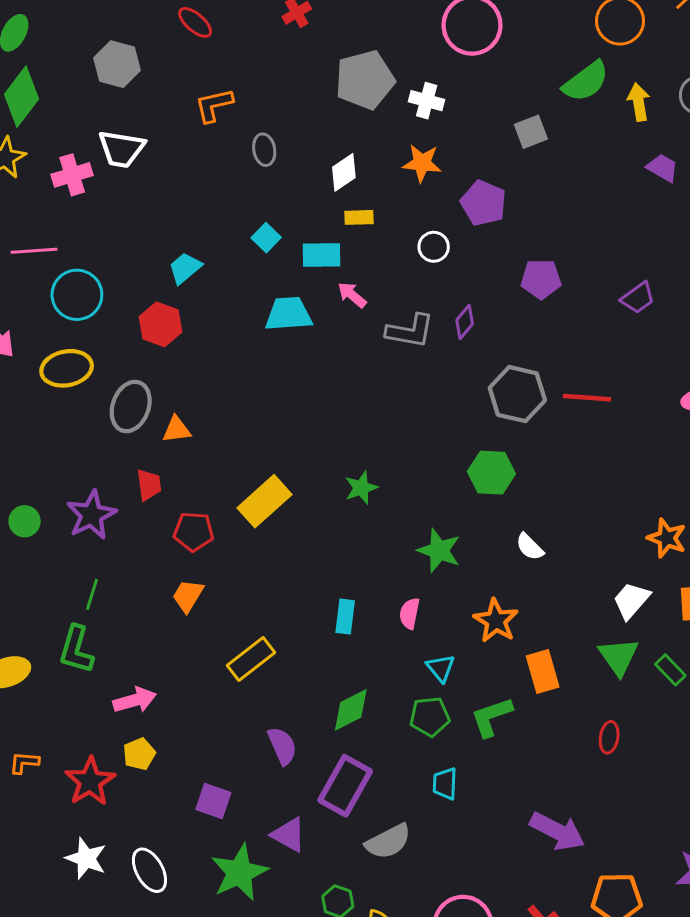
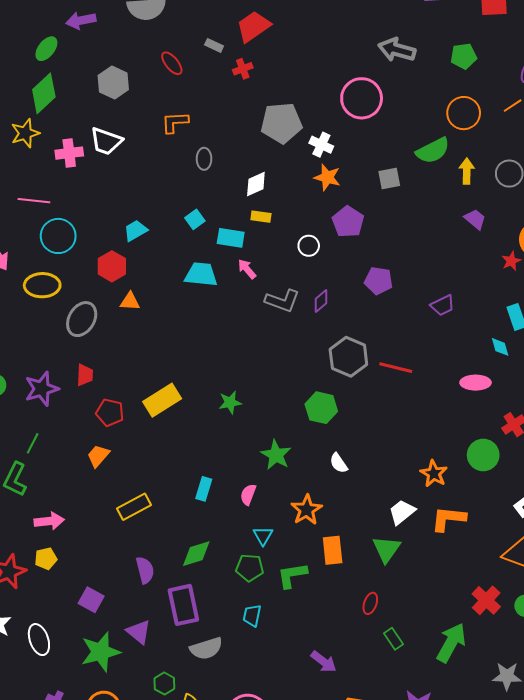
orange star: (422, 163) -> (327, 177), moved
orange triangle: (177, 430) -> (130, 301), moved
green rectangle: (670, 670) -> (393, 639), moved
purple rectangle: (345, 786) -> (183, 605), turned -51
purple arrow: (557, 831) -> (324, 662), size x0.7

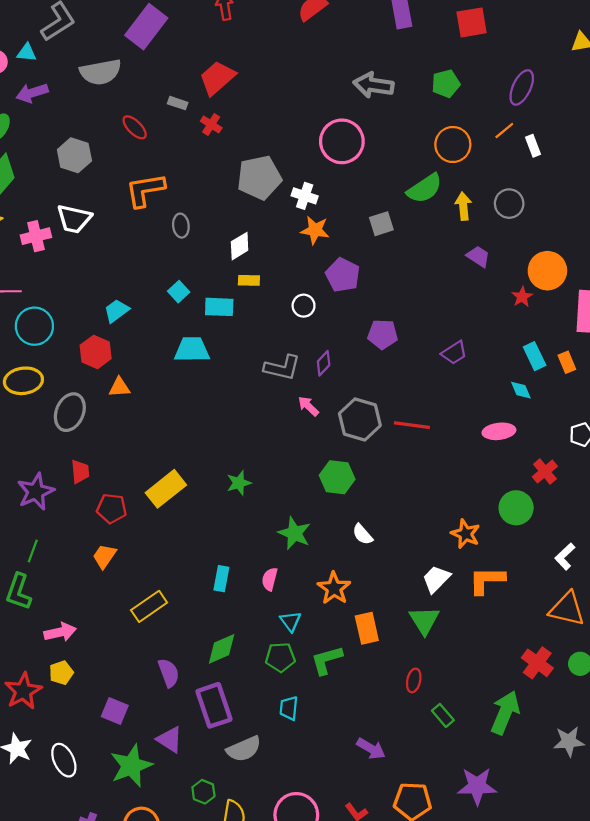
red cross: (243, 69) -> (211, 124), turned -30
orange L-shape: (175, 122) -> (145, 190), size x1.4
pink arrow: (247, 269) -> (308, 406), moved

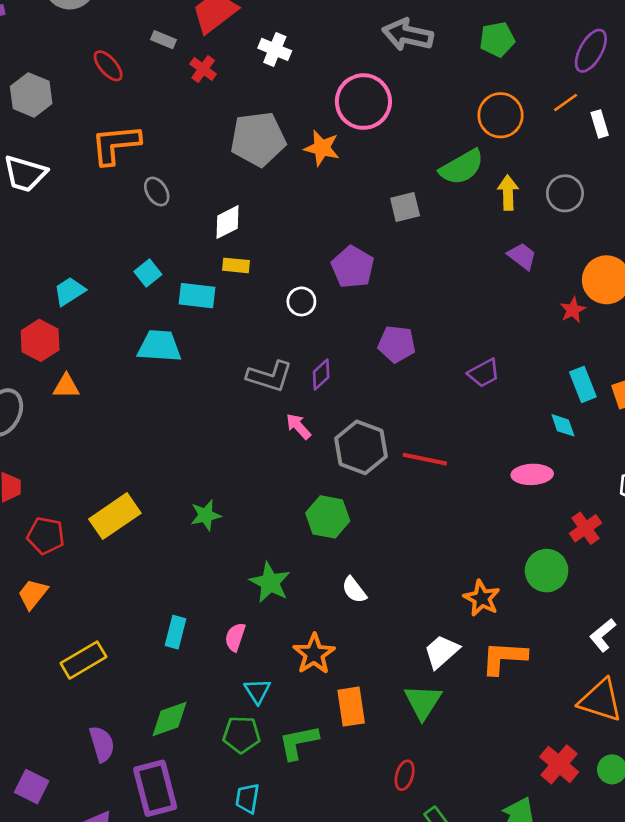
white cross: (305, 196) -> (275, 49), moved
gray ellipse: (181, 226) -> (157, 192), turned -30
orange star: (315, 230) -> (322, 148), moved

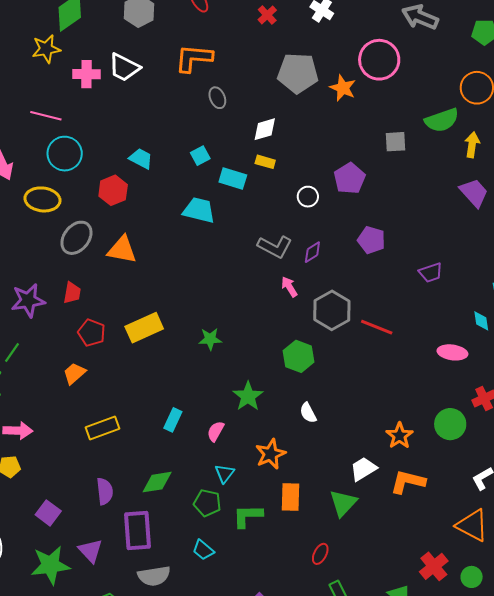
purple trapezoid: (522, 256) -> (474, 193), size x1.4
cyan trapezoid: (69, 291) -> (141, 159), turned 50
orange triangle: (66, 386) -> (122, 250), moved, size x1.5
cyan trapezoid: (247, 798) -> (203, 550), turned -70

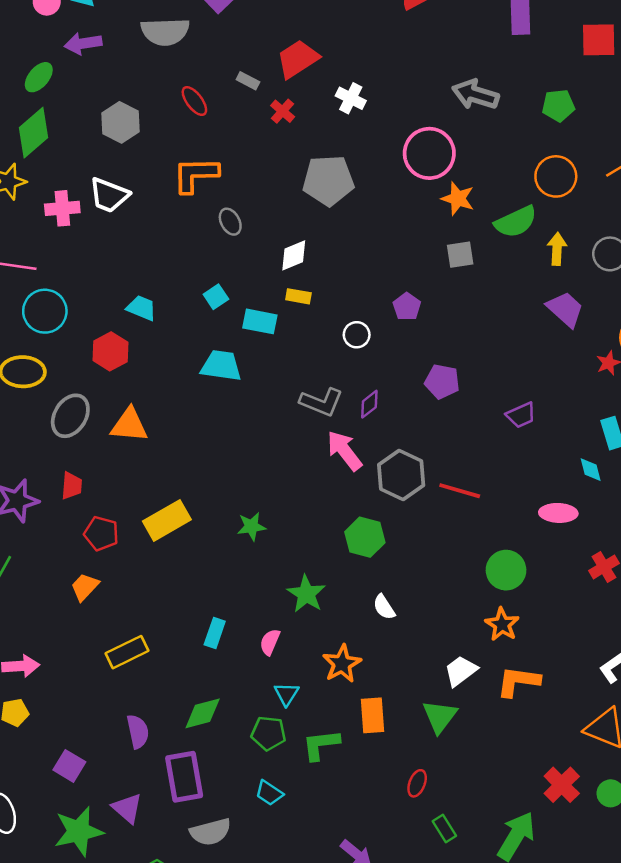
orange star: (343, 88) -> (458, 199), moved
purple pentagon: (350, 178) -> (407, 307), size x0.7
pink arrow: (289, 287) -> (344, 451), size x1.6
green circle: (450, 424) -> (506, 570), moved

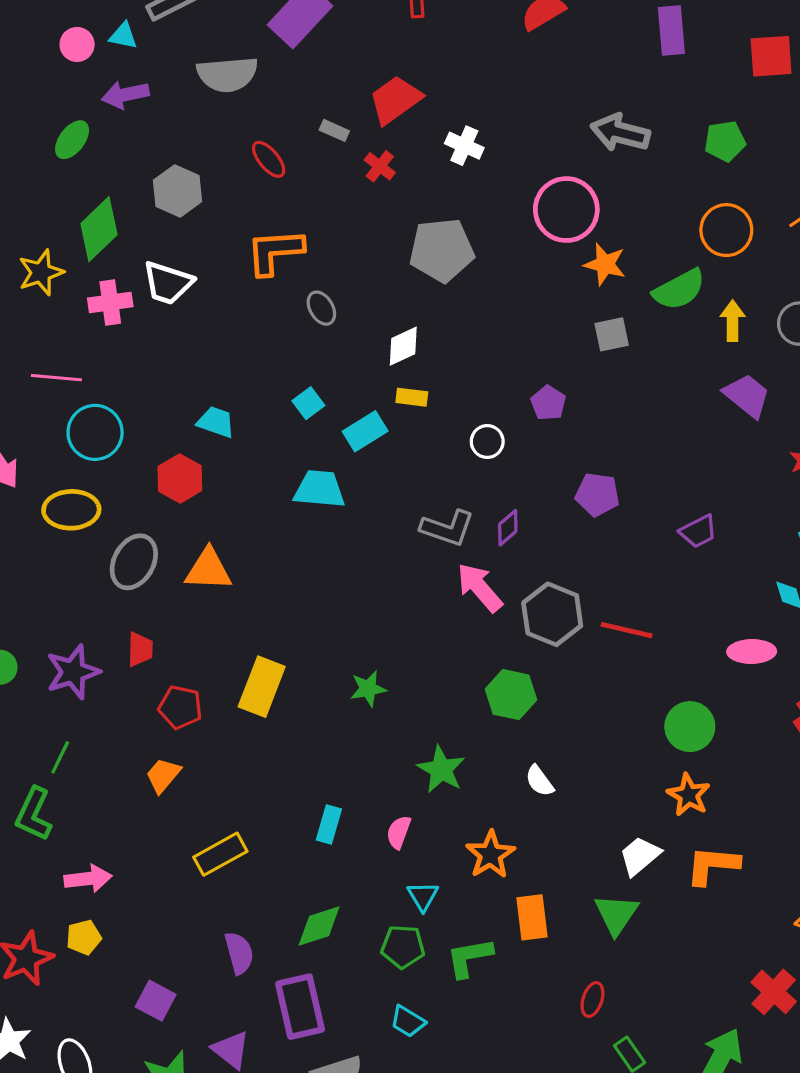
green diamond: (34, 133) -> (99, 229), moved
cyan rectangle: (260, 321) -> (365, 431), turned -40
yellow rectangle: (167, 520) -> (262, 687), turned -36

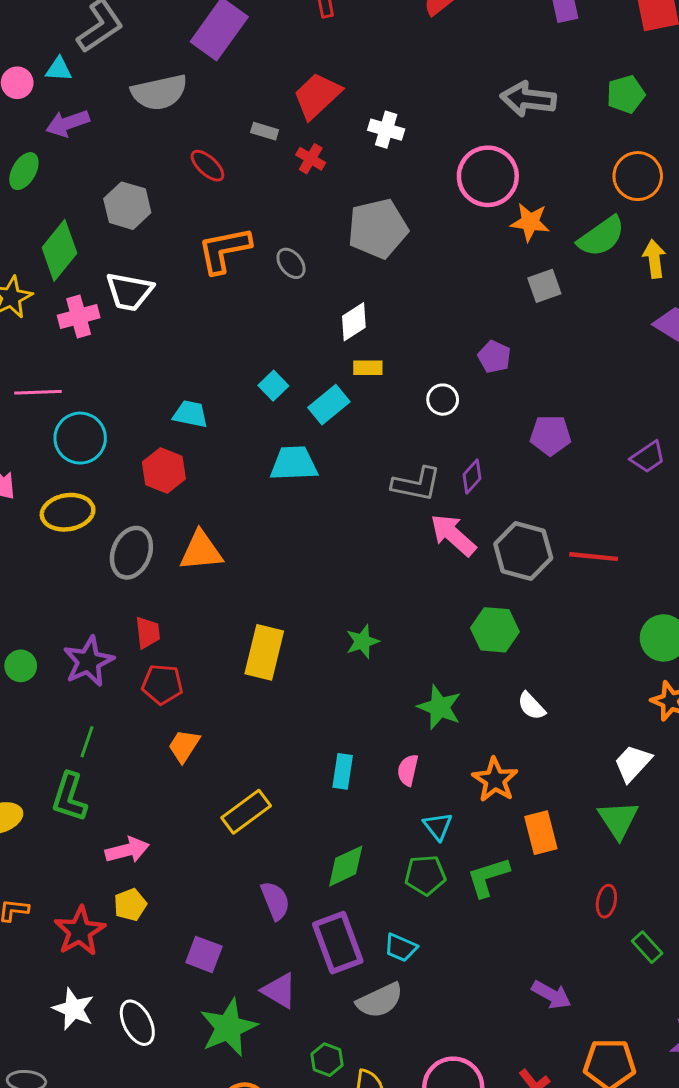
gray ellipse: (321, 308) -> (291, 263), moved
red pentagon: (180, 707) -> (162, 684), moved
cyan trapezoid: (408, 1021) -> (401, 948), moved

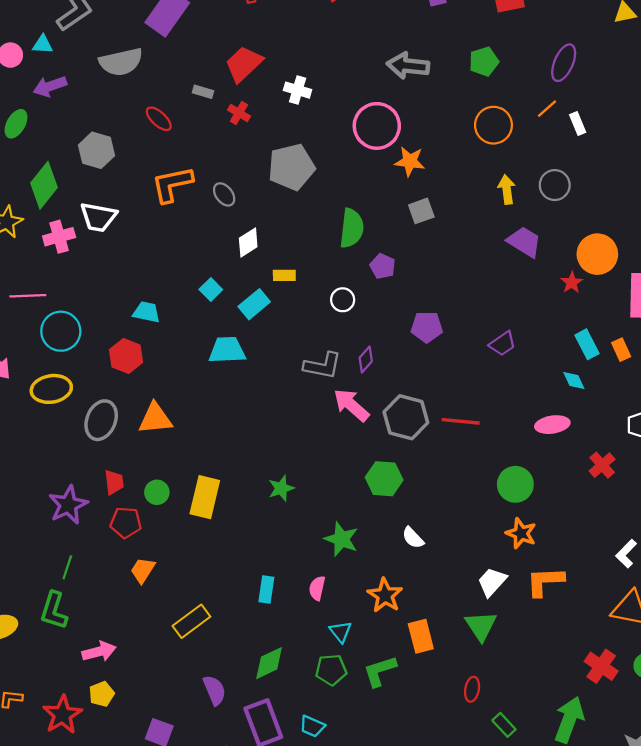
green semicircle: (601, 237) -> (352, 228), moved, turned -48
white diamond: (354, 322) -> (248, 243), moved
green circle: (21, 666) -> (157, 492), moved

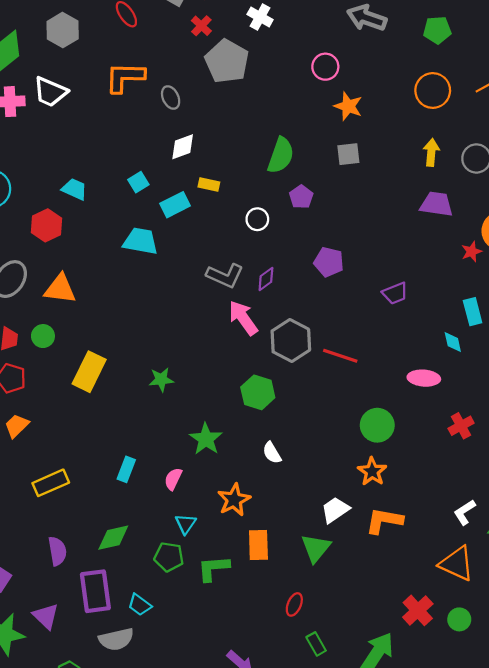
pink circle: (377, 126) -> (325, 67), size x0.6
gray pentagon: (291, 167) -> (227, 61), moved, turned 30
purple trapezoid: (524, 242) -> (437, 204), turned -36
green circle: (157, 492) -> (43, 336), moved

